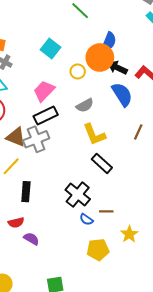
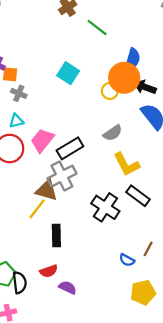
yellow circle: (78, 71) -> (110, 91), moved
pink trapezoid: (44, 91) -> (42, 140), moved
brown triangle: (16, 137) -> (47, 190), moved
black cross: (78, 195) -> (105, 207), moved
brown line: (106, 211) -> (148, 249), turned -56

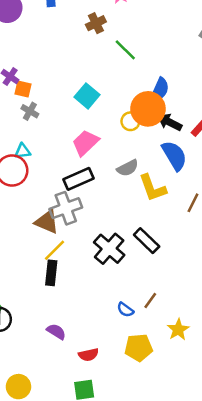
cyan triangle: (16, 121) -> (23, 151), moved
pink trapezoid: (42, 140) -> (85, 143), moved
yellow L-shape: (126, 164) -> (152, 188), moved
yellow line: (37, 209) -> (54, 250), moved
red semicircle: (49, 271) -> (88, 355), moved

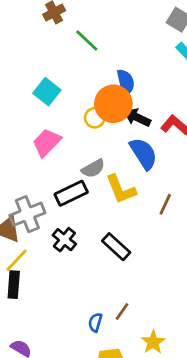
blue semicircle: (160, 90) -> (126, 83), turned -35
black rectangle: (78, 179) -> (71, 193), moved
black cross: (109, 249) -> (64, 240), moved, size x0.7
blue semicircle: (125, 310) -> (95, 322), turned 72

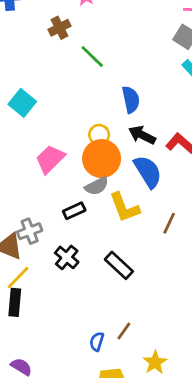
cyan square: (47, 92) -> (22, 103), moved
orange circle: (113, 104) -> (102, 159), moved
black rectangle: (71, 193) -> (74, 211), size x0.7
gray cross: (27, 214) -> (30, 231), size x0.7

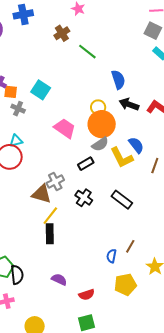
pink trapezoid: (50, 159) -> (65, 128), turned 85
blue semicircle: (148, 172) -> (136, 145), moved, size x0.7

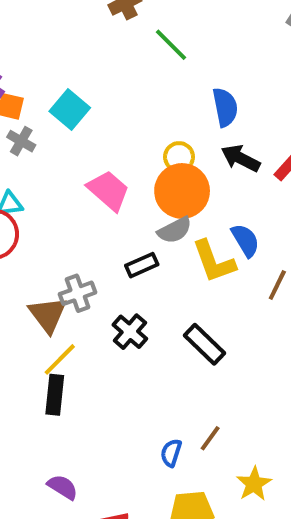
brown triangle: (42, 194) -> (48, 315), turned 30

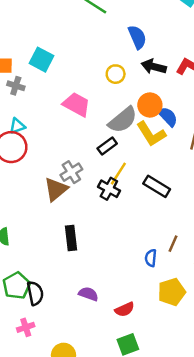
orange circle: (182, 191) -> (150, 105), moved, size x0.7
gray semicircle: (175, 230) -> (123, 120), size x1.4
brown triangle: (48, 315) -> (56, 189), turned 40
yellow line: (60, 359) -> (118, 174), moved

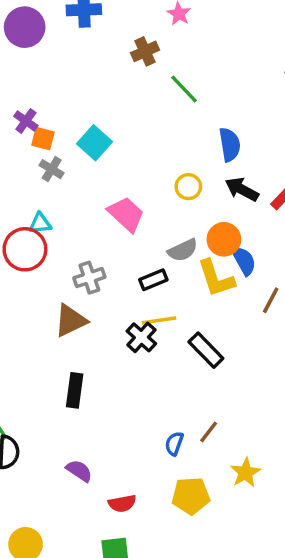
gray semicircle: (123, 120) -> (183, 250), size x0.7
gray cross: (71, 172) -> (89, 278), moved
yellow line: (118, 174) -> (159, 320), turned 35

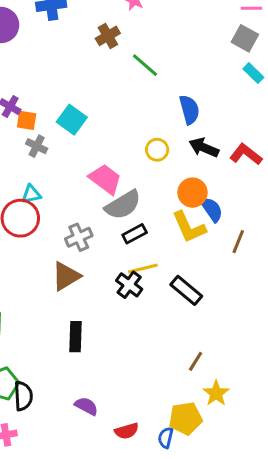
gray semicircle: (183, 250) -> (123, 205), moved, size x1.4
blue semicircle: (174, 444) -> (166, 438), moved
yellow star: (246, 473) -> (216, 393), moved

